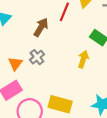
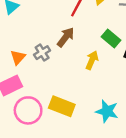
brown arrow: (41, 27) -> (66, 37), moved

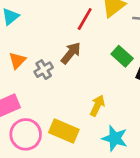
orange triangle: (18, 57) -> (17, 60), moved
yellow arrow: (92, 60) -> (97, 106), moved

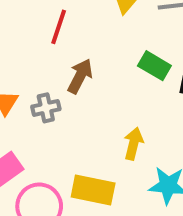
red line: (85, 19) -> (59, 27), moved
gray cross: (44, 70) -> (46, 108), turned 30

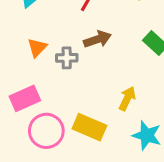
brown arrow: (80, 76) -> (97, 39), turned 32

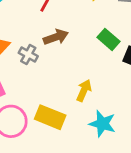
gray cross: (67, 58) -> (28, 55), turned 30

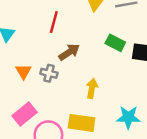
yellow arrow: (84, 90) -> (92, 88), moved

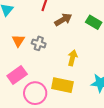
brown arrow: (69, 52) -> (63, 20), moved

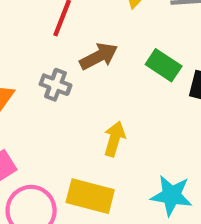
gray cross: (39, 43) -> (55, 85), moved

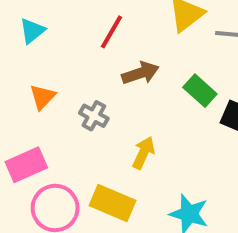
gray cross: (55, 85) -> (94, 116), moved

